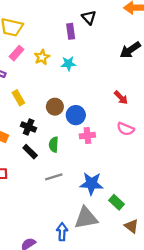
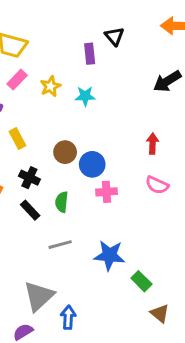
red arrow: (121, 98) -> (153, 144), turned -136
gray triangle: (86, 218) -> (39, 296), moved, turned -35

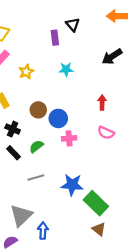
yellow star: (51, 86) -> (26, 72), moved
cyan star: (85, 96) -> (66, 69), moved
green semicircle: (62, 202) -> (36, 146), turned 48
green rectangle: (141, 281) -> (96, 203), size x1.6
brown triangle: (160, 313) -> (99, 229), moved

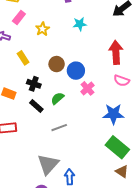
red arrow: (102, 102) -> (116, 52), size x1.6
pink cross: (69, 138) -> (87, 88), turned -32
blue star: (72, 185) -> (113, 114), moved

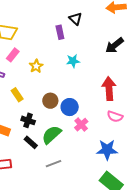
green semicircle: (57, 98) -> (52, 135), size x1.5

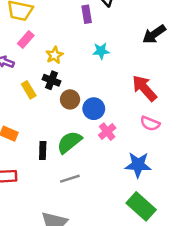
red arrow: (109, 89) -> (144, 88), turned -40
black cross: (28, 120) -> (51, 80), moved
black rectangle: (31, 142) -> (43, 151), turned 48

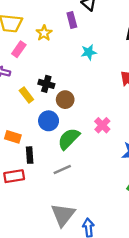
yellow star: (54, 55) -> (44, 33), moved
blue circle: (94, 109) -> (49, 121), moved
black rectangle: (43, 151) -> (30, 155), moved
gray line: (70, 179) -> (62, 170), moved

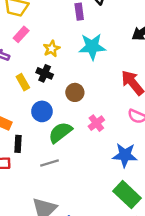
yellow star: (44, 33) -> (52, 49), moved
cyan star: (89, 52) -> (92, 47), size x1.6
brown circle: (65, 100) -> (75, 92), moved

